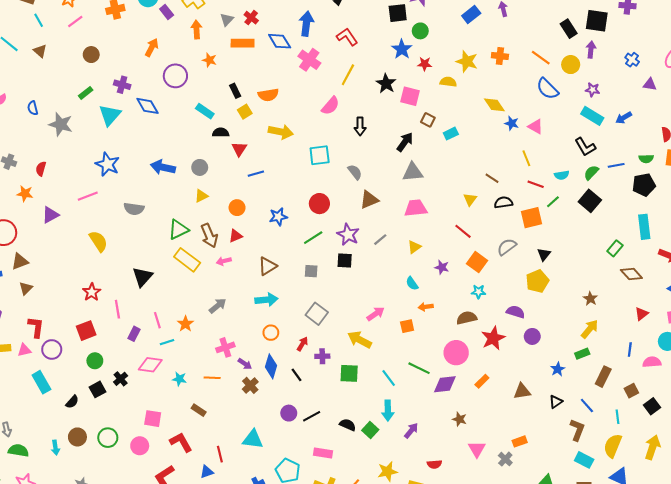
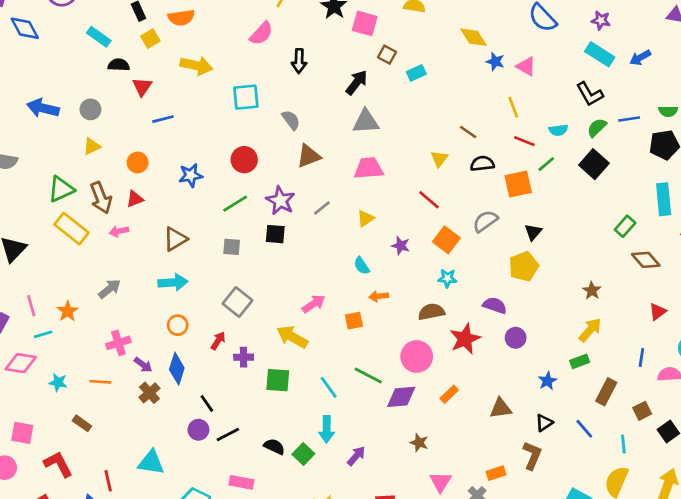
black line: (296, 375) -> (207, 403), moved
brown L-shape: (577, 430) -> (532, 456), moved

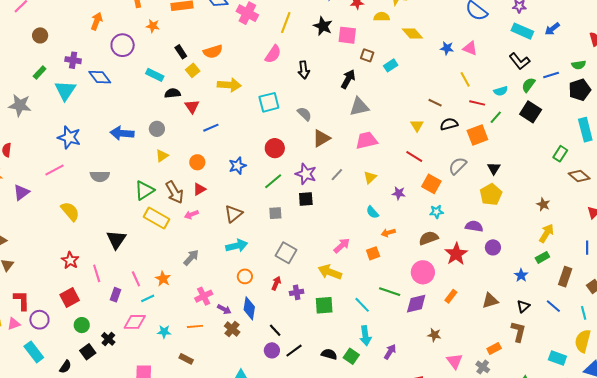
yellow diamond: (474, 37) -> (412, 34), moved

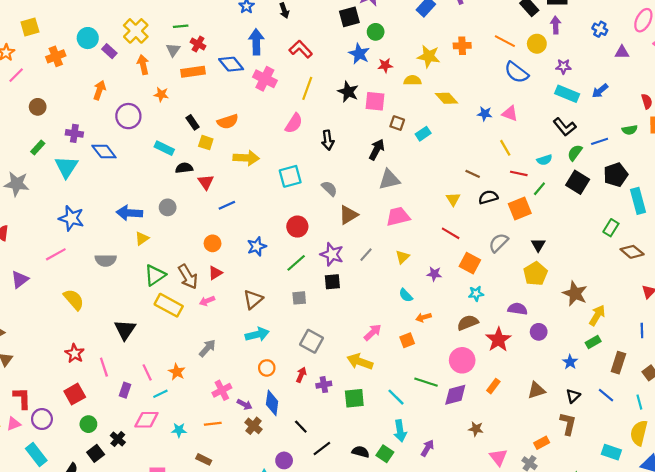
yellow square: (193, 70) -> (206, 143), turned -32
black pentagon: (580, 90) -> (616, 175), moved
yellow triangle: (162, 156) -> (142, 239), moved
brown star: (543, 204) -> (575, 293), moved, size x1.6
purple circle: (272, 350) -> (284, 460), moved

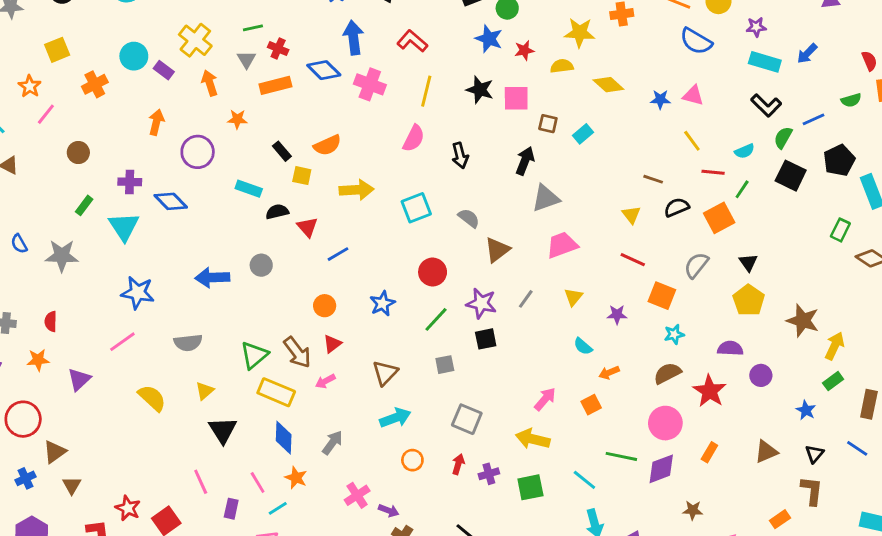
yellow triangle: (142, 239) -> (205, 391), moved
red star: (75, 353) -> (128, 508), moved
blue diamond: (272, 403) -> (284, 438), moved

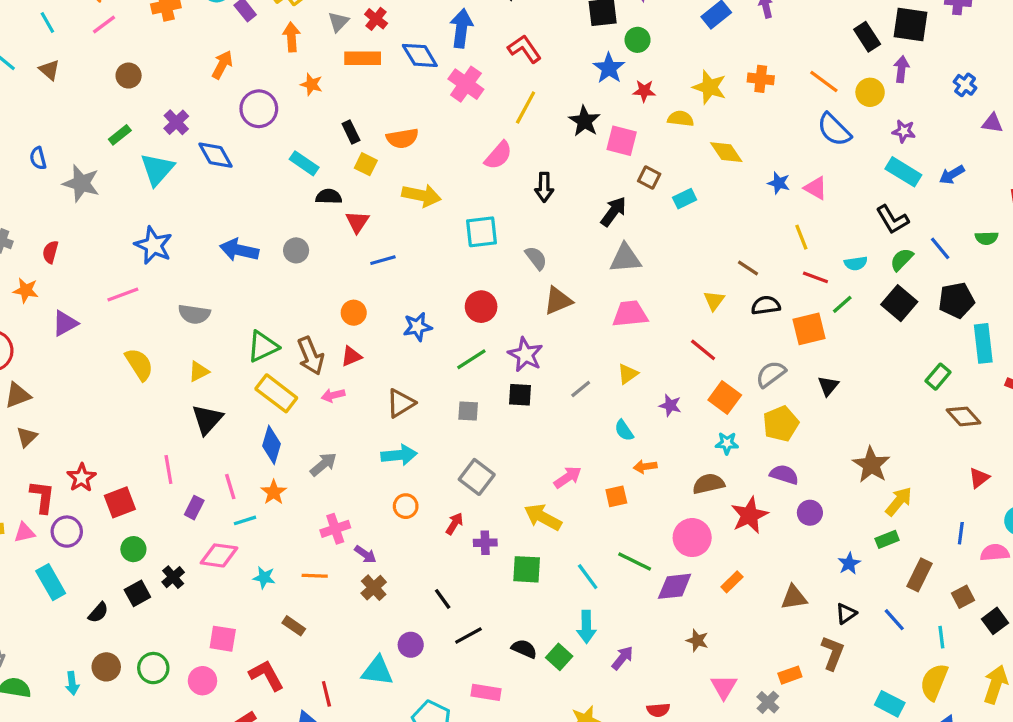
blue line: (814, 119) -> (940, 248), turned 60
purple cross: (130, 182) -> (176, 122), turned 30
gray line: (526, 299) -> (581, 389), moved
yellow pentagon: (749, 300) -> (781, 424), moved

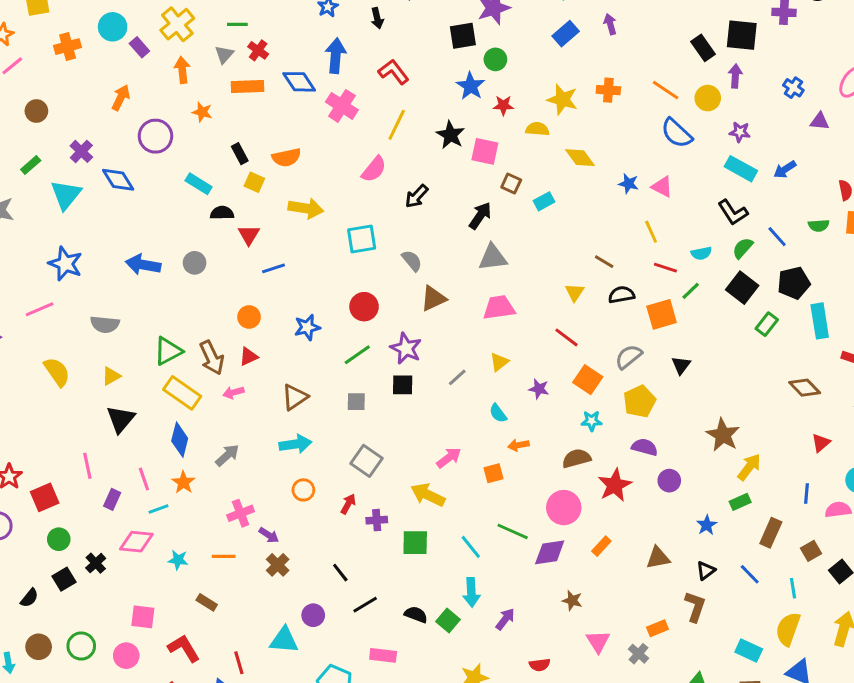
black arrow: (544, 187) -> (417, 196), turned 45
green rectangle: (938, 377) -> (767, 324), moved

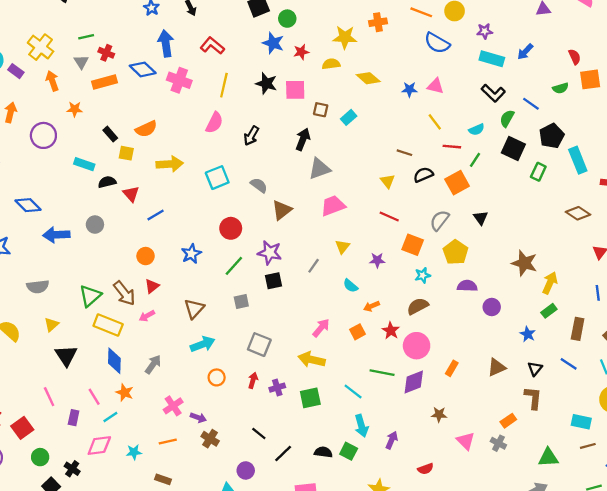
blue diamond: (118, 180) -> (28, 205), moved
red star: (615, 485) -> (391, 331), moved, size x0.7

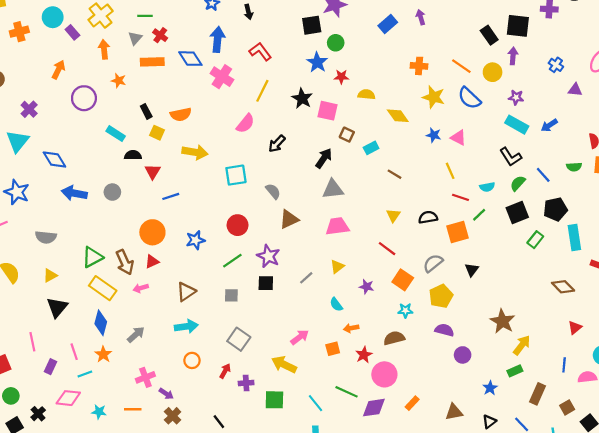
yellow star: (345, 37) -> (434, 97), moved
black square: (513, 148) -> (517, 213), turned 30
brown line: (404, 153) -> (395, 174), moved
orange circle: (146, 256) -> (152, 232), size x1.5

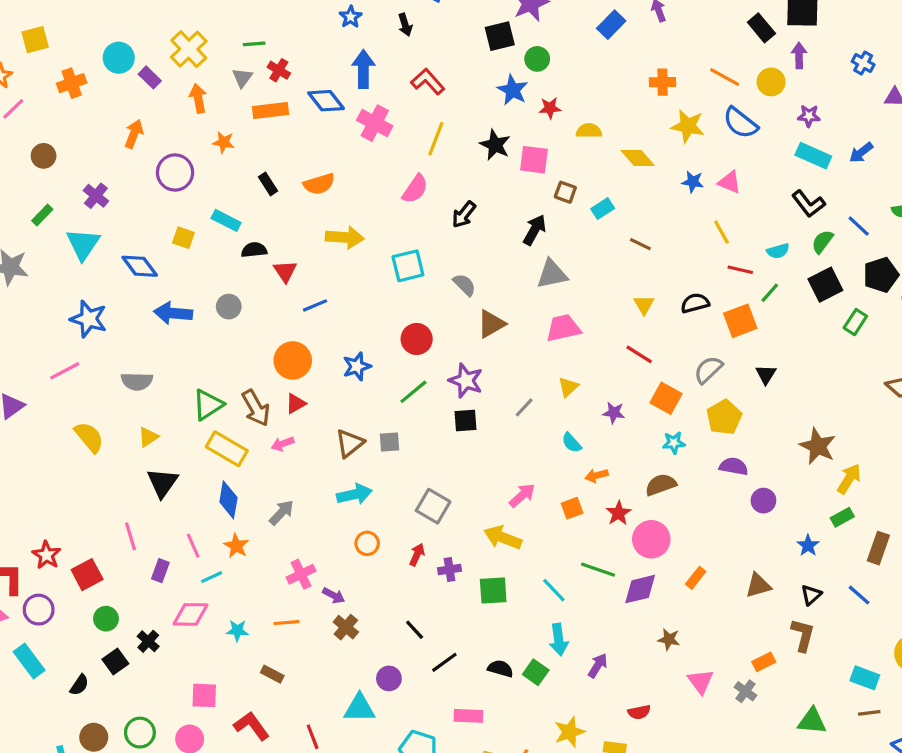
yellow square: (157, 133) -> (183, 238), moved
gray square: (231, 295) -> (390, 442), moved

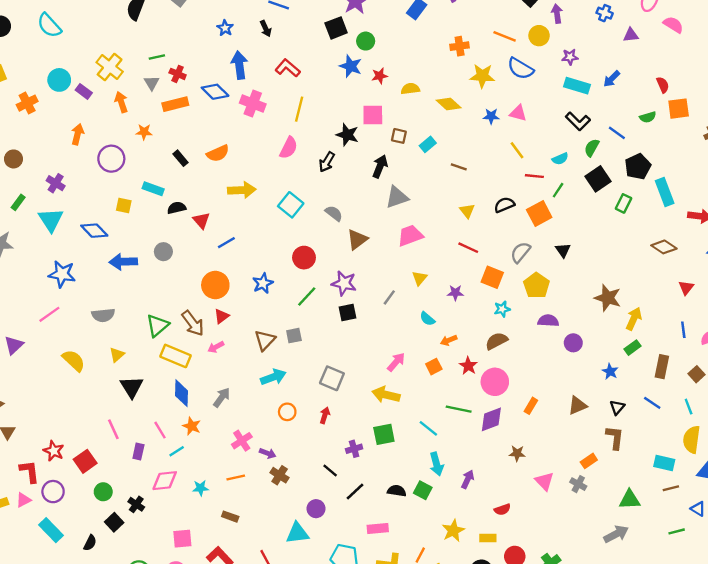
black star: (495, 145) -> (347, 135), moved
cyan square: (408, 266) -> (291, 205), turned -30
purple cross: (449, 570) -> (354, 449), moved

